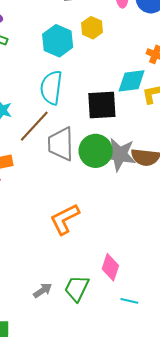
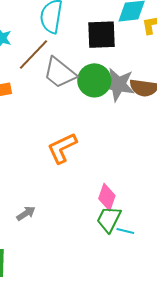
gray trapezoid: (61, 144) -> (60, 73), turned -51
green trapezoid: (77, 288) -> (109, 219), moved
gray arrow: (43, 290) -> (26, 213), moved

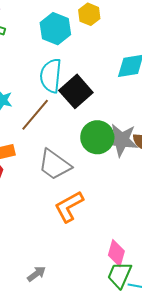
black square: (101, 35) -> (76, 91), moved, turned -36
gray trapezoid: (60, 73) -> (55, 165), moved

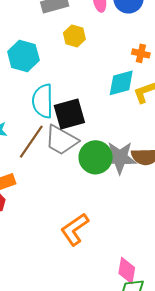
cyan hexagon: (55, 29) -> (23, 56), moved
black square: (76, 91) -> (69, 114), turned 32
gray trapezoid: (55, 165) -> (61, 140), moved

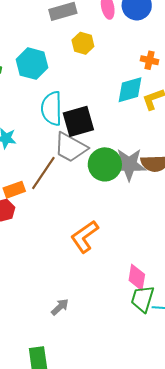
brown line: (31, 142) -> (43, 173), moved

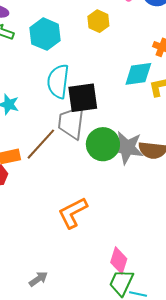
gray trapezoid: (71, 148) -> (71, 123), turned 60

